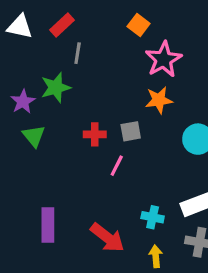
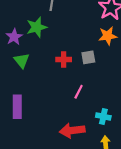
pink line: (117, 166) -> (79, 92), moved
purple rectangle: (48, 225) -> (17, 107), moved
red arrow: (107, 238) -> (72, 130), turned 135

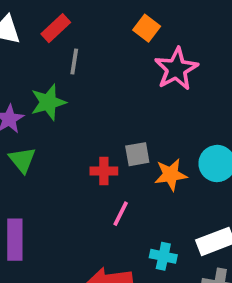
orange star: (108, 36) -> (171, 175), moved
red cross: (64, 59) -> (104, 171), moved

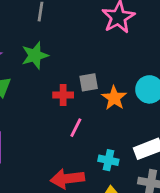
green star: (48, 102) -> (35, 55), moved
orange star: (171, 175) -> (114, 98), turned -30

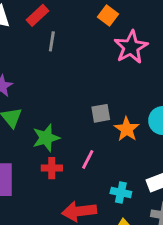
green star: (35, 55) -> (46, 138), moved
red cross: (63, 95) -> (52, 168), moved

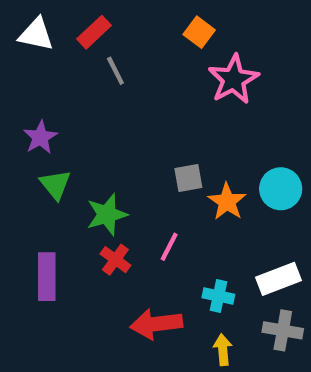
gray line: (52, 41) -> (115, 71), turned -36
red cross: (52, 168) -> (115, 260), turned 36

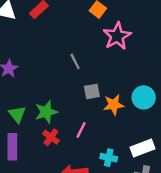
gray line: (115, 71) -> (75, 61), moved
green triangle: (55, 184) -> (17, 114), moved
orange star: (227, 202) -> (114, 105), turned 30

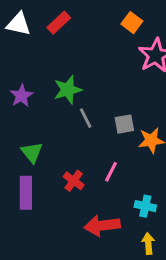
gray line: (75, 61) -> (86, 118), moved
green star: (46, 112) -> (68, 90), moved

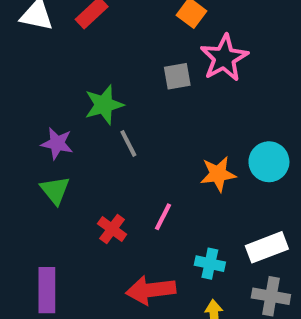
purple star: (21, 96) -> (57, 143), moved, turned -30
gray square: (124, 124) -> (177, 76), moved
purple rectangle: (26, 193) -> (47, 290), moved

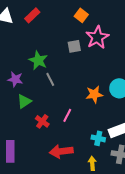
green star: (104, 105) -> (38, 60), turned -30
green triangle: (55, 190) -> (24, 101), moved, turned 35
cyan cross: (210, 264) -> (98, 138), moved

